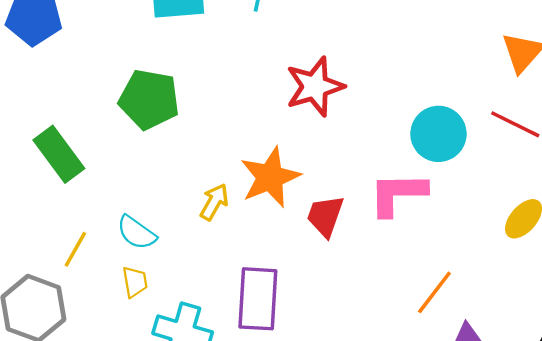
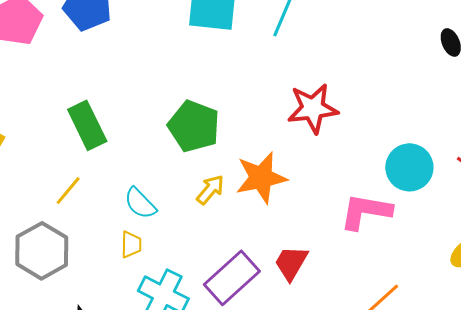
green pentagon: (149, 99) -> (194, 126), moved
red trapezoid: (325, 216) -> (291, 263), moved
yellow line: (75, 249) -> (68, 191), moved
purple rectangle: (258, 299) -> (232, 278), turned 34

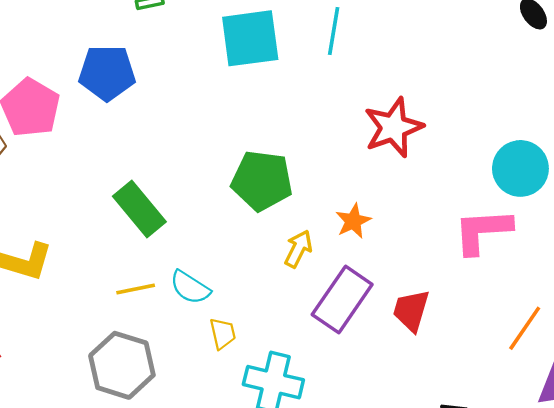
orange star: (261, 178) -> (353, 221), size x0.6
yellow line: (68, 191) -> (136, 289), turned 52
cyan semicircle: (140, 203) -> (190, 287), moved
purple rectangle: (232, 278) -> (342, 299), moved

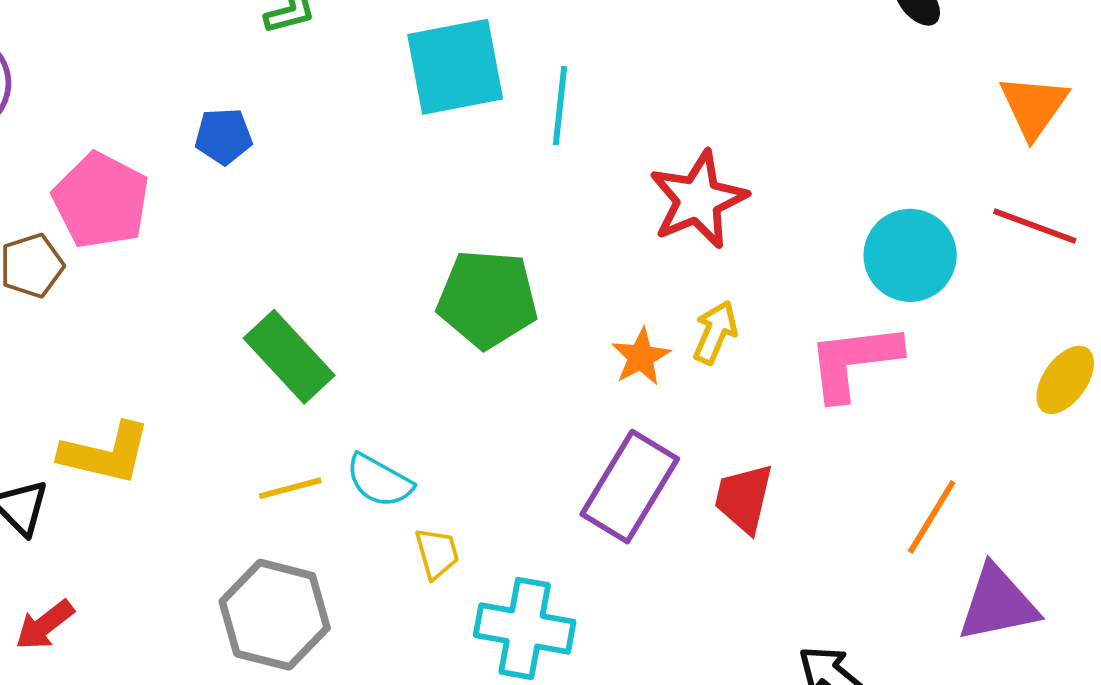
cyan line: (334, 31) -> (560, 106), moved
blue pentagon: (107, 73) -> (223, 136), size x0.6
yellow arrow: (298, 249) -> (715, 332), moved

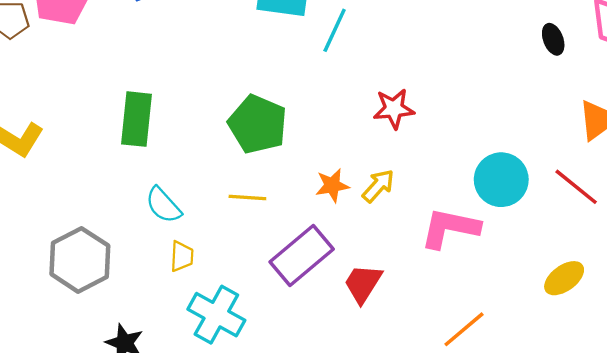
red star: (698, 200) -> (394, 109), size x0.7
green rectangle: (289, 357) -> (136, 119), turned 30
yellow line: (290, 488) -> (247, 198), moved

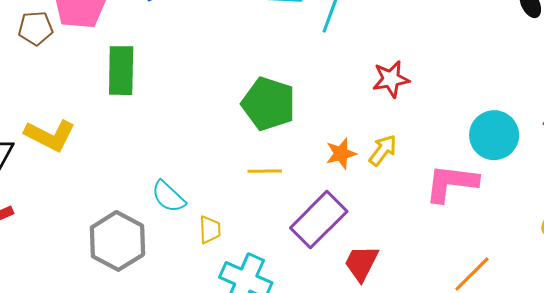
green rectangle: (136, 119) -> (121, 71), moved
cyan semicircle: (163, 205) -> (168, 197), moved
red trapezoid: (363, 284) -> (361, 263), moved

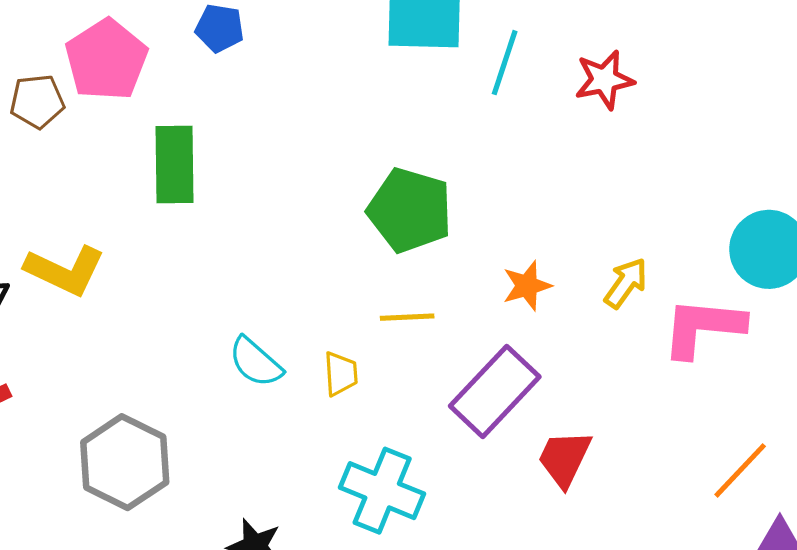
red star: (391, 79) -> (604, 80), moved
yellow arrow: (383, 150) -> (626, 283), moved
yellow trapezoid: (210, 230) -> (341, 374), moved
gray hexagon: (117, 241) -> (125, 462), moved

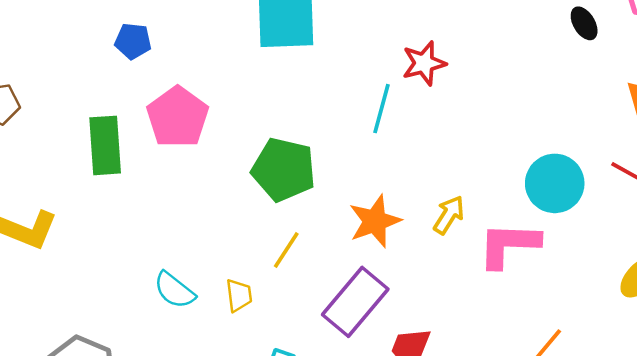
pink pentagon: (106, 60) -> (178, 117), moved
cyan line: (505, 63) -> (382, 109), moved
orange star: (527, 286) -> (375, 221), size x1.4
yellow line: (407, 317) -> (286, 250), turned -51

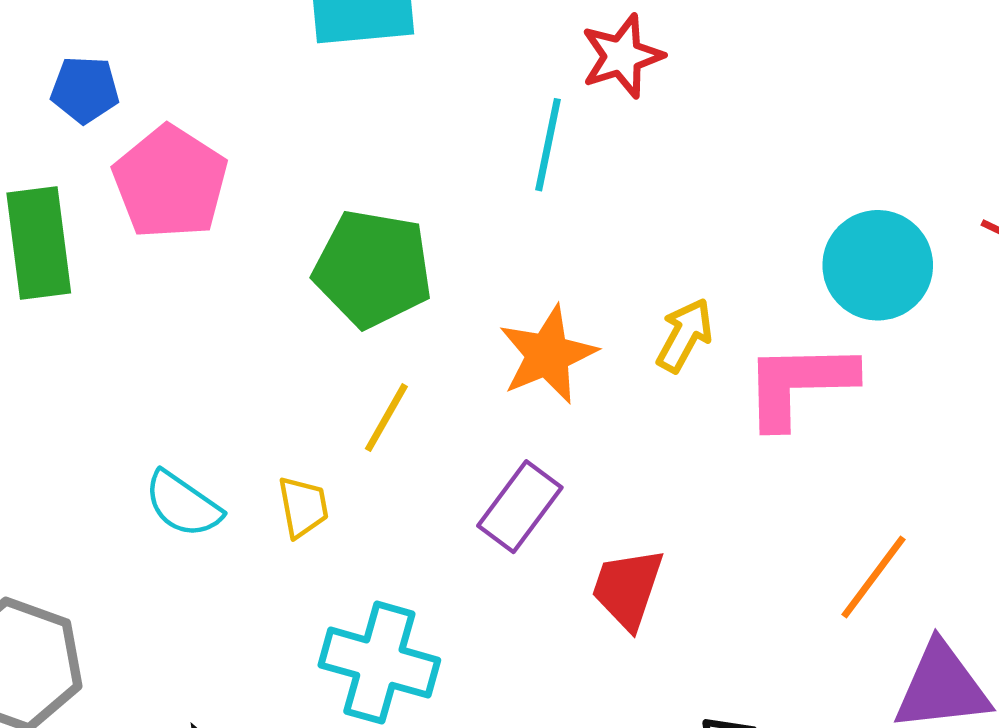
blue pentagon: (133, 41) -> (85, 90), moved
purple rectangle: (355, 302) -> (520, 507), size x0.7

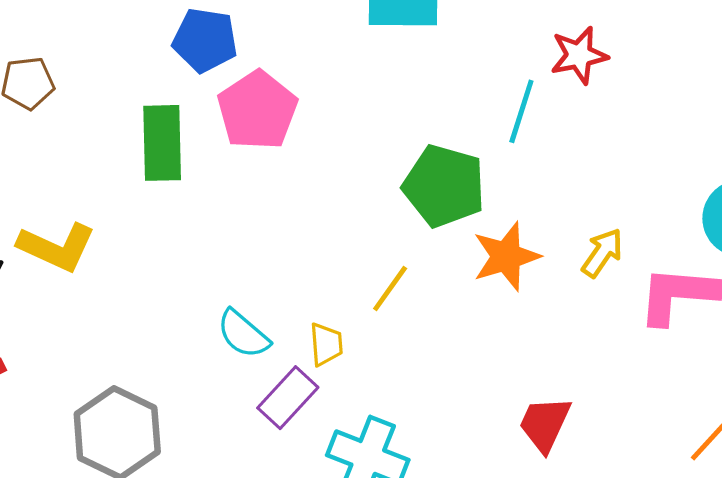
blue pentagon: (85, 90) -> (205, 40), size x1.4
green pentagon: (373, 269) -> (444, 186), moved
purple rectangle: (520, 507) -> (288, 398), moved

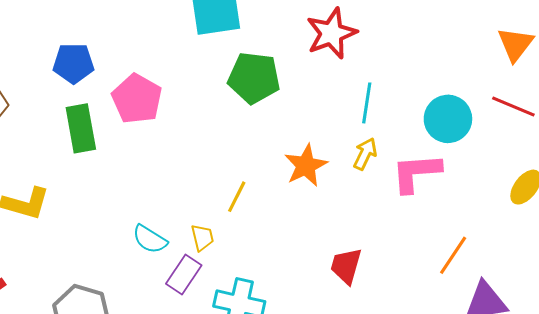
blue pentagon: (205, 40) -> (74, 63), moved
red star: (579, 55) -> (331, 33), size x1.4
cyan line: (521, 111) -> (367, 103), moved
green pentagon: (444, 186) -> (254, 78), moved

